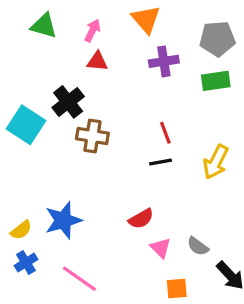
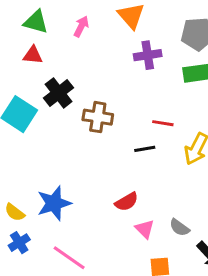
red triangle: (97, 61) -> (33, 55), moved
red line: (165, 133) -> (163, 123), moved, turned -60
brown cross: (92, 136) -> (98, 117), moved
yellow semicircle: (21, 230) -> (15, 212), turned 75

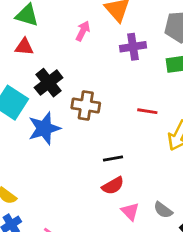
pink arrow: (81, 26) -> (83, 31), moved
black line: (145, 149) -> (113, 158), moved
blue star: (54, 203) -> (44, 128), moved

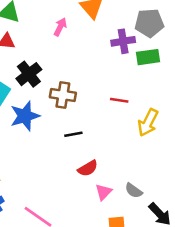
purple cross: (133, 47) -> (123, 41), moved
black line: (113, 158) -> (73, 134), moved
pink triangle: (130, 211) -> (103, 192), turned 30

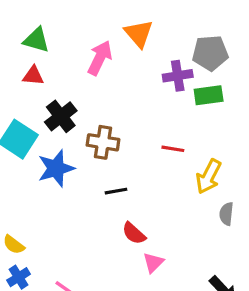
pink arrow: (60, 27) -> (100, 58), size x1.5
red semicircle: (88, 168) -> (134, 233), turned 72
gray semicircle: (134, 191) -> (226, 214), moved, turned 60

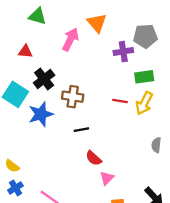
green triangle: (36, 40) -> (37, 16), moved
green rectangle: (209, 95) -> (144, 77), moved
yellow arrow: (209, 176) -> (144, 103), moved

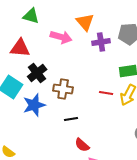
pink arrow: (70, 39) -> (61, 37), turned 80
red triangle: (25, 52) -> (20, 48), size x1.5
purple cross: (123, 52) -> (101, 42), moved

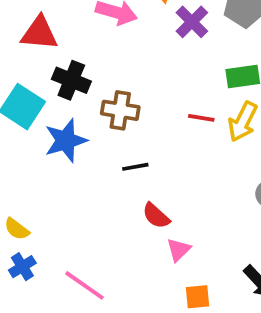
purple cross: (101, 42) -> (192, 22), turned -36
black cross: (37, 73) -> (71, 80), turned -30

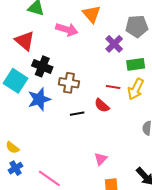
purple cross: (192, 22) -> (114, 44), moved
red triangle: (39, 33) -> (25, 41), turned 35
red semicircle: (156, 216) -> (102, 105), moved

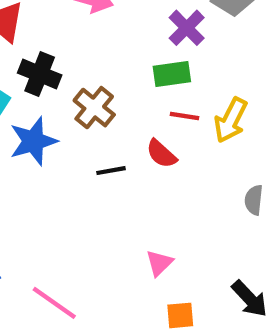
green rectangle: (136, 64) -> (172, 74), moved
brown cross: (69, 83) -> (94, 108), turned 30

